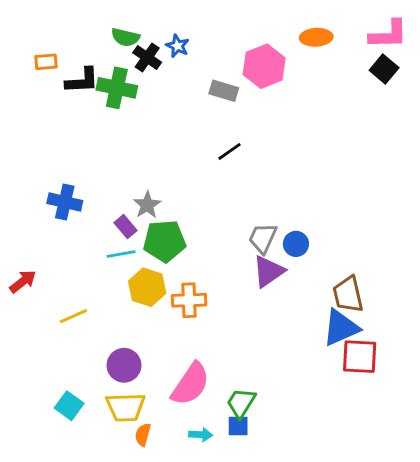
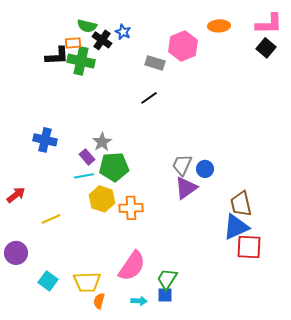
orange rectangle: (46, 62) -> (73, 43), moved
black line: (230, 151) -> (149, 98), moved
purple circle: (124, 365) -> (16, 253), moved

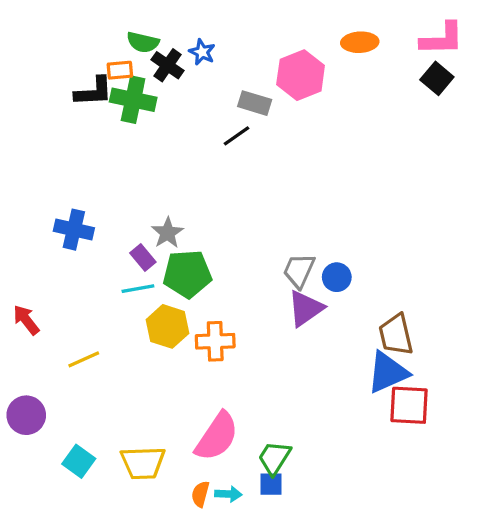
black line: (149, 98) -> (237, 136), moved
red arrow: (16, 195) -> (26, 320), turned -90
orange semicircle: (99, 301) -> (200, 494), moved

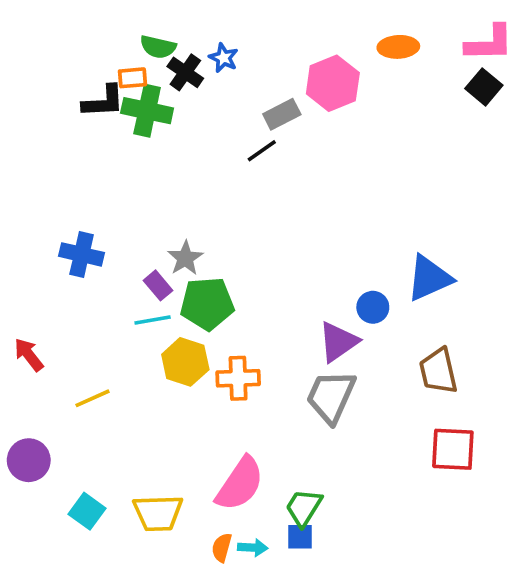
gray rectangle: (255, 103) -> (282, 114), turned -44
gray trapezoid: (299, 271) -> (331, 396), moved, size x1.4
blue triangle: (388, 372) -> (429, 278), moved

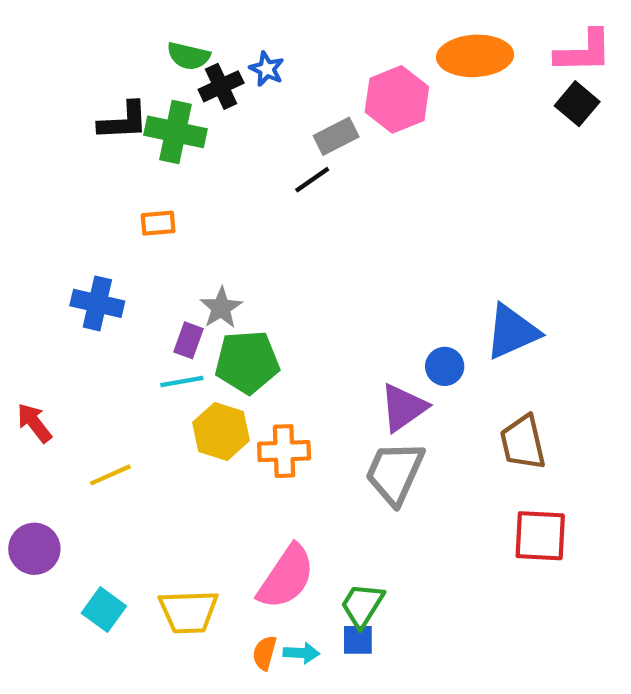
orange ellipse: (398, 47) -> (475, 56), size x1.5
black cross: (185, 72) -> (221, 86), turned 30
orange rectangle: (132, 78) -> (158, 223), moved
purple rectangle: (158, 285) -> (189, 340), turned 60

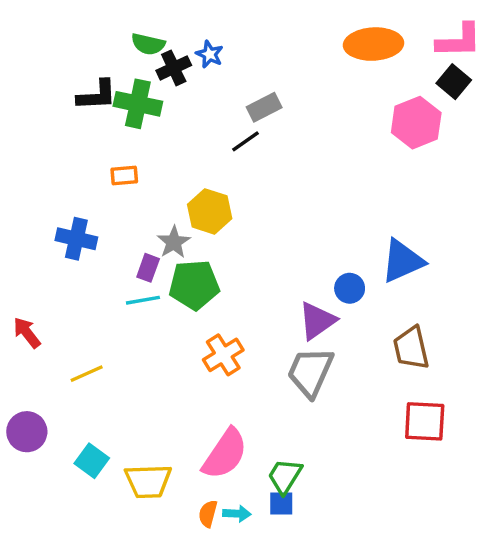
pink hexagon: (397, 99) -> (416, 123), moved
yellow hexagon: (221, 432) -> (210, 211), moved
orange cross: (284, 451) -> (223, 355), turned -30
cyan square: (104, 610) -> (92, 461), moved

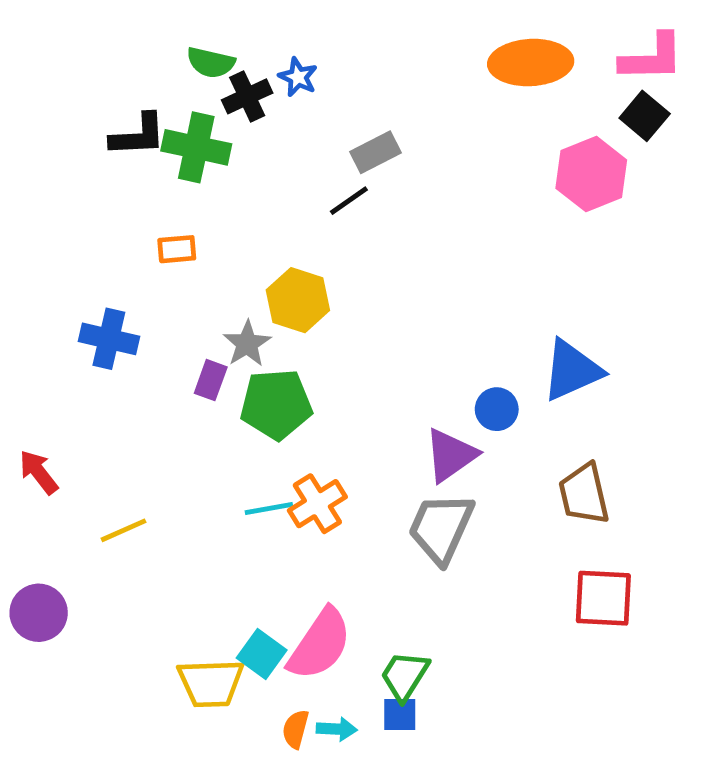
cyan line: (143, 300) -> (269, 509), moved
cyan square: (92, 461) -> (262, 654), moved

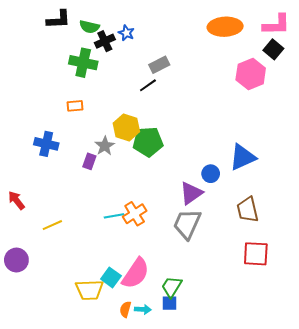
black L-shape: (138, 135) -> (59, 20), moved
green pentagon: (276, 404) -> (148, 142), moved

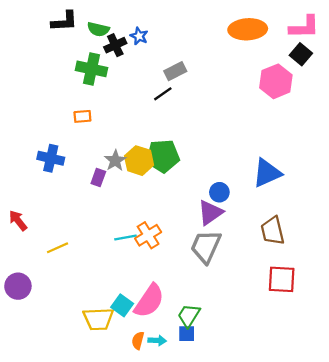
yellow hexagon: (126, 127) -> (139, 161), moved
blue circle: (211, 174) -> (219, 192), moved

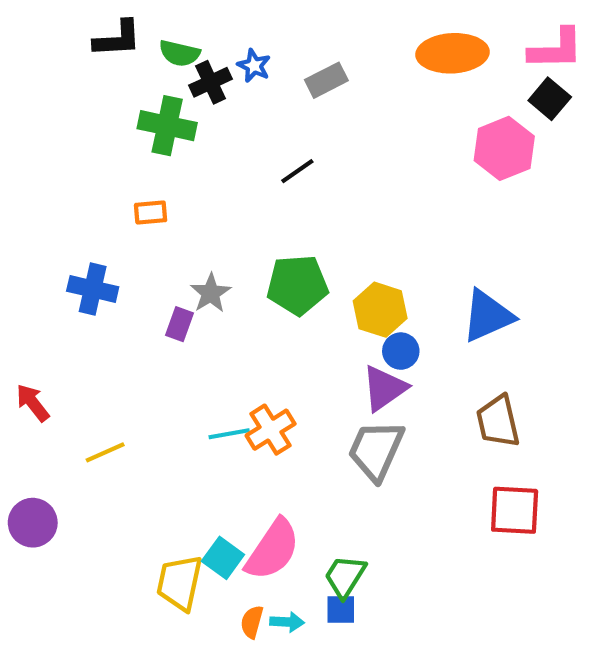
gray rectangle: (175, 71) -> (326, 80), moved
yellow hexagon: (139, 161) -> (380, 310), moved
yellow trapezoid: (98, 319) -> (180, 583), turned 104

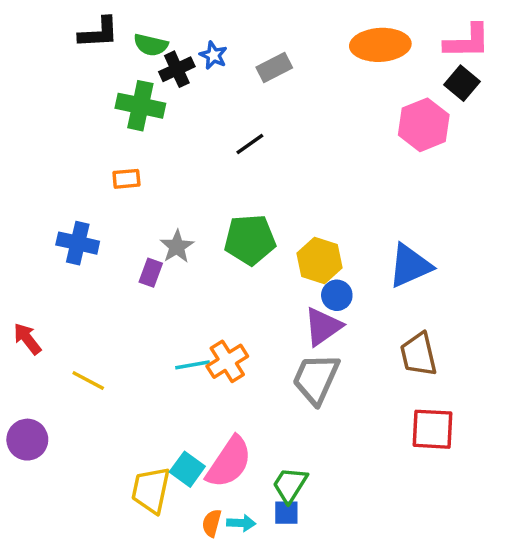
yellow line: (105, 452) -> (88, 380), turned 52

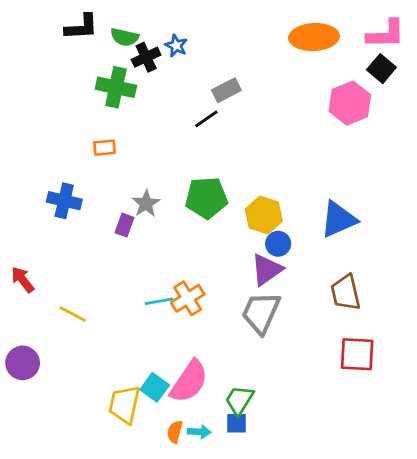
gray rectangle: (274, 67) -> (226, 90), moved

